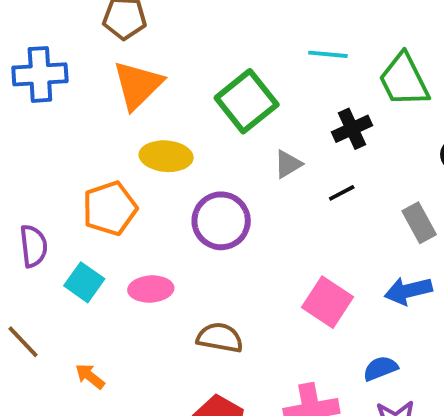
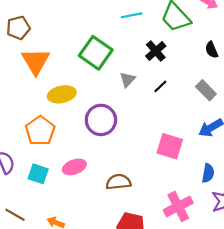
blue semicircle: (380, 368) -> (208, 173), turned 138

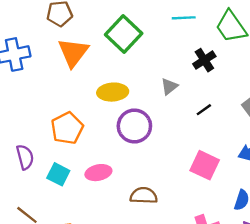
green square: (96, 53) -> (124, 34), moved
black line: (160, 86) -> (204, 110), moved
yellow ellipse: (62, 94) -> (113, 92), moved

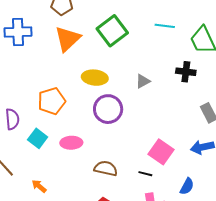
black cross: (204, 60) -> (186, 72), moved, turned 30
black line: (204, 110) -> (145, 174), moved, turned 40

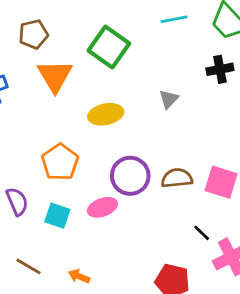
purple circle: (108, 109) -> (130, 176), moved
brown semicircle: (106, 168) -> (177, 178), moved
black line: (145, 174) -> (202, 233), moved, turned 48

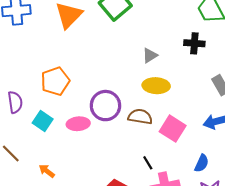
yellow ellipse: (106, 114) -> (156, 86), moved

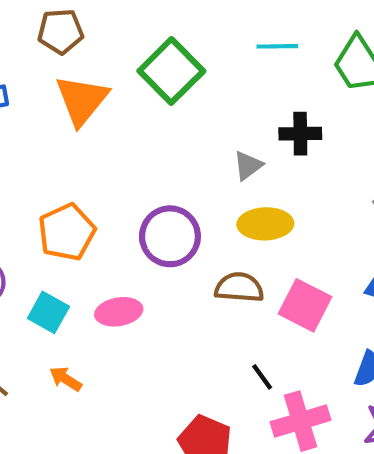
black cross: (194, 43) -> (300, 134), moved
purple circle: (105, 106) -> (170, 236), moved
orange arrow: (47, 171) -> (66, 379), moved

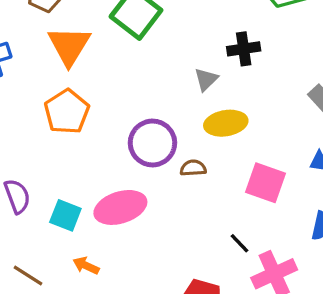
orange pentagon: (67, 232) -> (67, 112), moved
brown semicircle: (239, 287) -> (193, 168), moved, size x0.7
pink ellipse: (119, 312) -> (120, 207), size x1.4

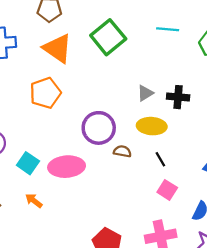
orange triangle: (69, 46) -> (57, 48), turned -40
black cross: (244, 49) -> (178, 97), moved
pink square: (265, 183) -> (167, 190), moved, size x0.7
black line: (239, 243) -> (160, 159), moved

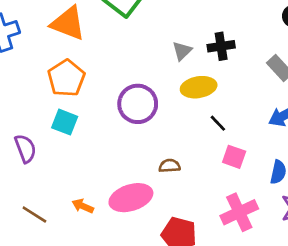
brown semicircle: (122, 151) -> (170, 166), moved
cyan square: (28, 163) -> (65, 122), moved
pink ellipse: (67, 167) -> (131, 198), moved

